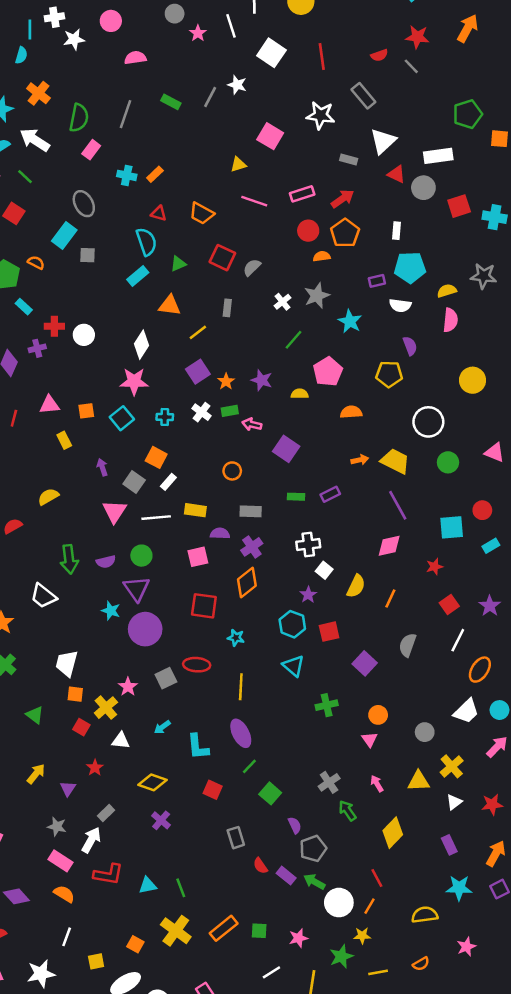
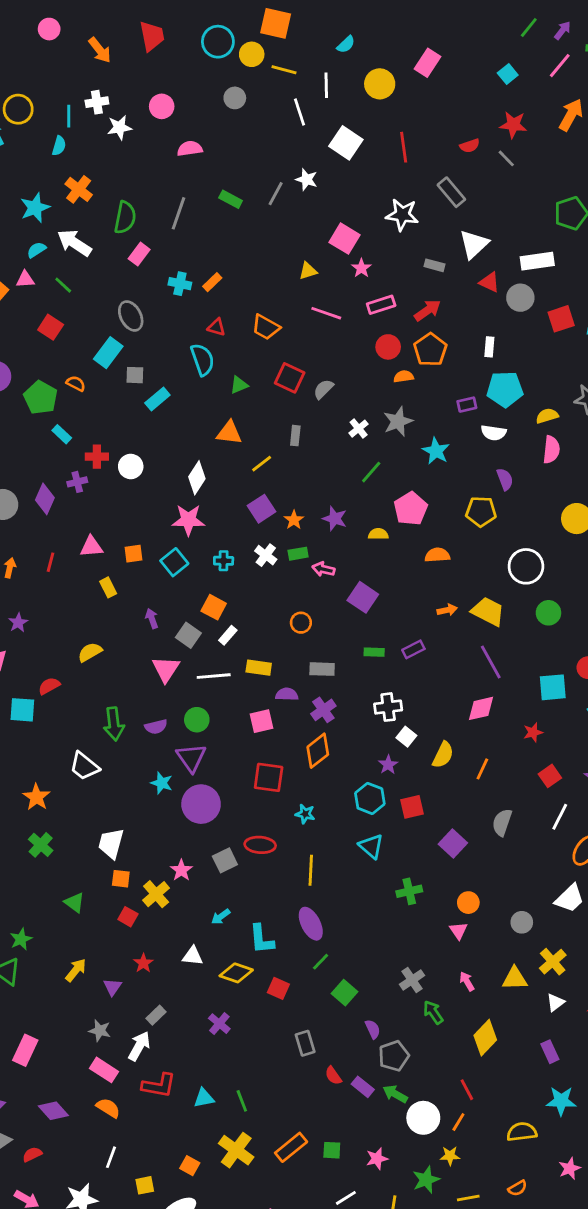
pink star: (198, 33) -> (361, 268), moved
cyan rectangle: (138, 276) -> (157, 399), moved
white triangle: (121, 741) -> (193, 956), moved
yellow diamond: (152, 782) -> (236, 973), moved

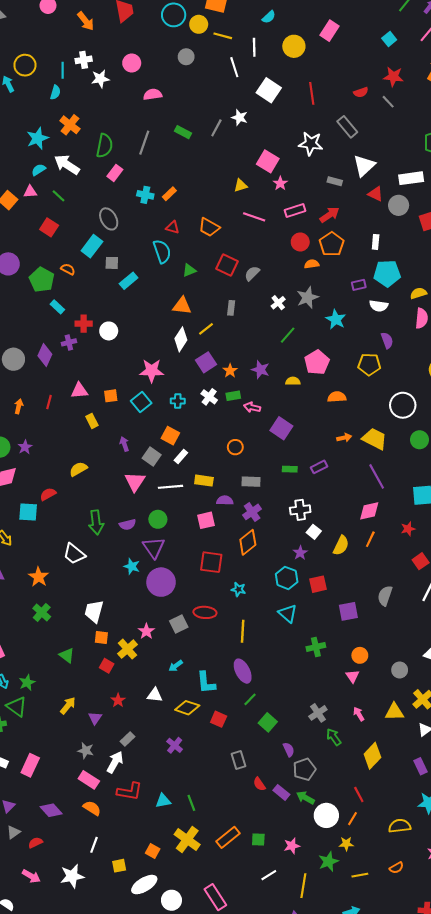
white diamond: (197, 478) -> (181, 339), moved
orange line: (482, 769) -> (370, 539), moved
purple square: (453, 843) -> (348, 611), turned 36

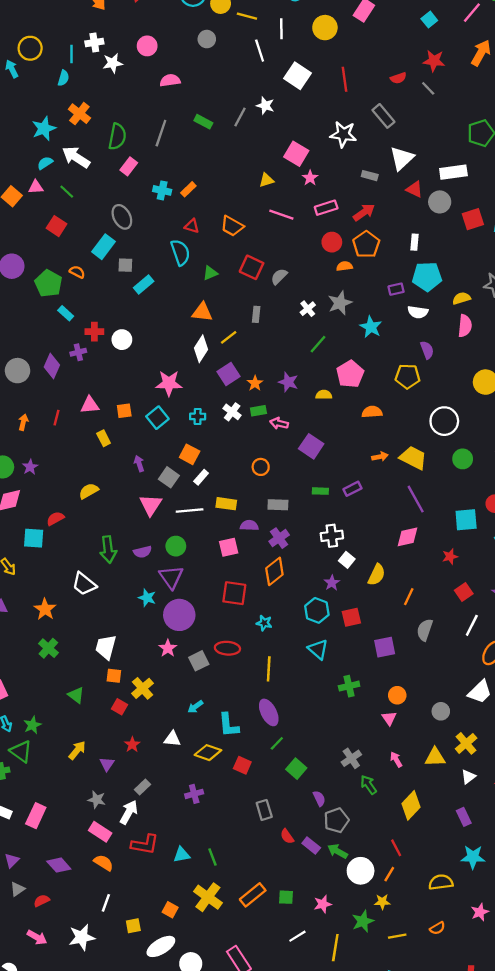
orange line: (370, 539) -> (409, 597), moved
pink star: (146, 631) -> (168, 648), moved
purple cross: (175, 745) -> (194, 794), turned 35

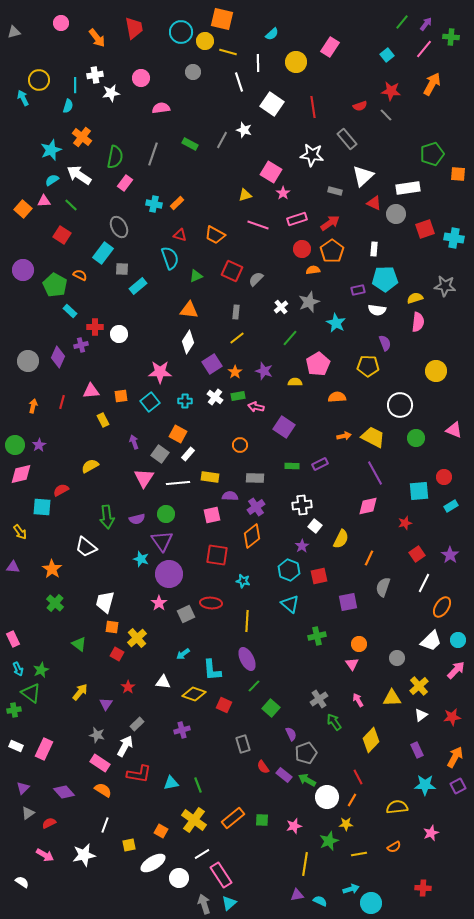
yellow line: (229, 337) -> (237, 338), moved
white line: (297, 936) -> (202, 854), moved

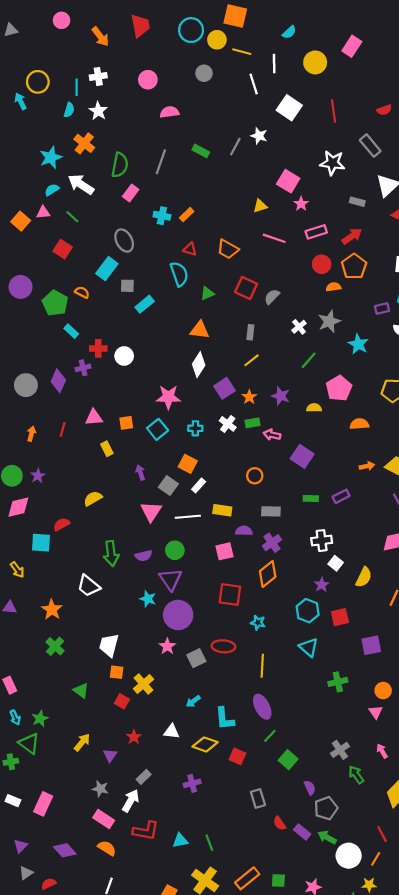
white star: (111, 93) -> (98, 111), moved, turned -30

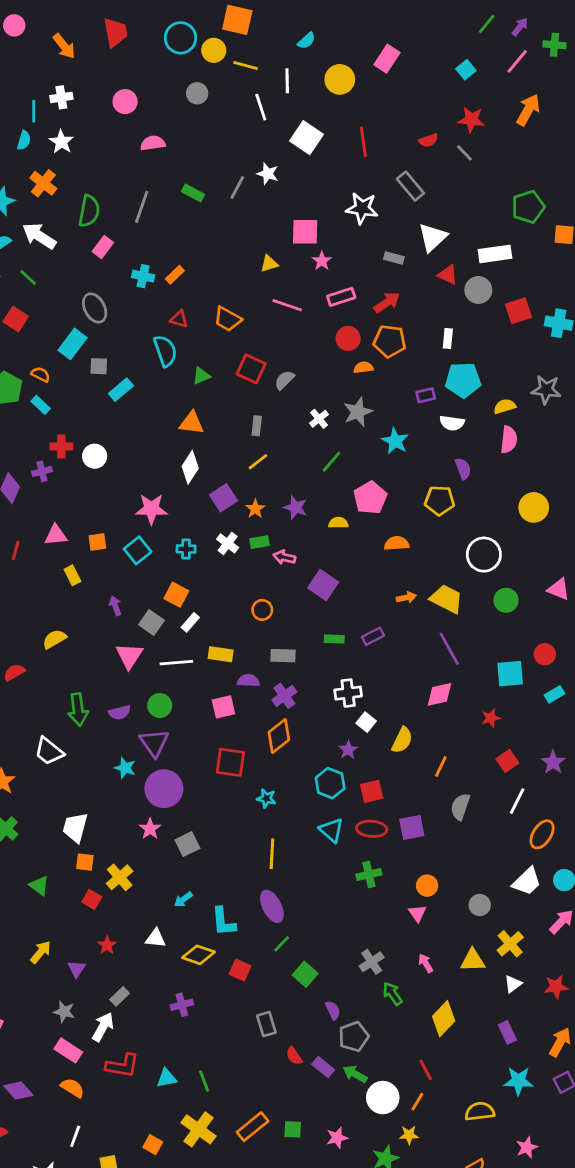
pink square: (288, 181) -> (305, 232), turned -30
orange pentagon: (354, 266) -> (390, 341), turned -30
cyan rectangle: (71, 331) -> (41, 405), moved
red ellipse: (223, 646) -> (372, 829), moved

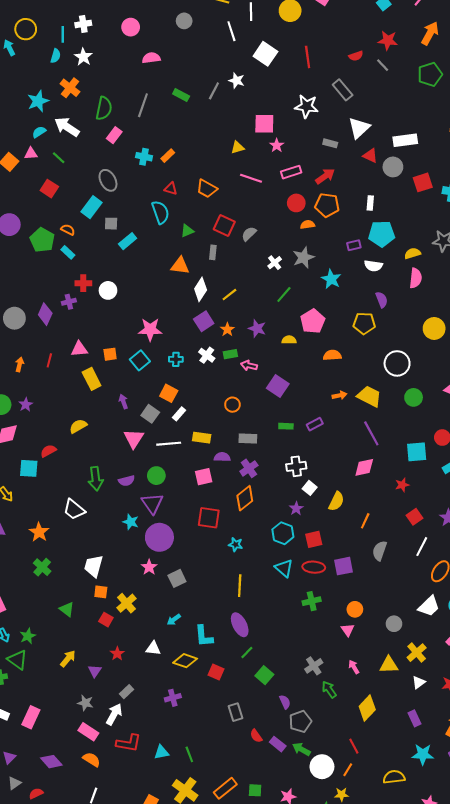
green pentagon: (528, 207) -> (430, 74), moved
gray rectangle: (257, 426) -> (213, 252), moved
white diamond: (190, 467) -> (201, 289), moved
yellow rectangle: (72, 575) -> (92, 379), size x1.5

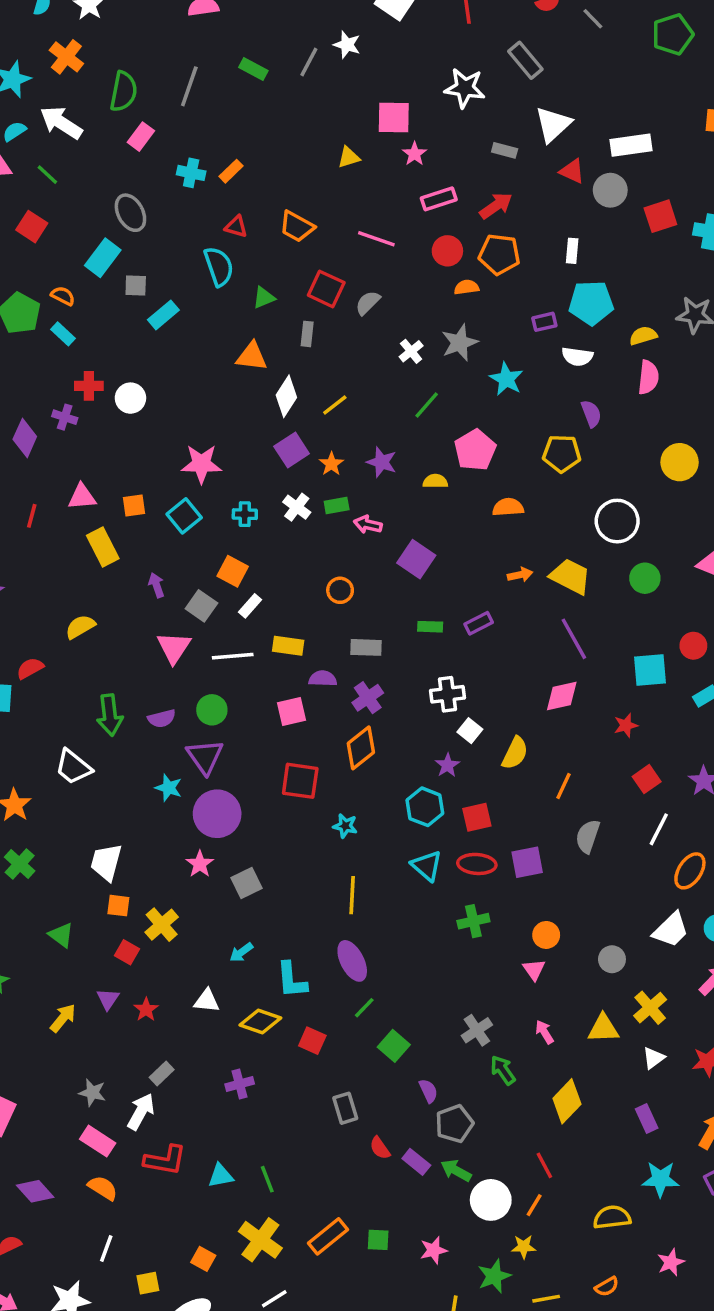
pink line: (251, 178) -> (376, 239), moved
purple cross: (69, 302) -> (65, 417), turned 32
purple triangle: (95, 671) -> (108, 999), moved

